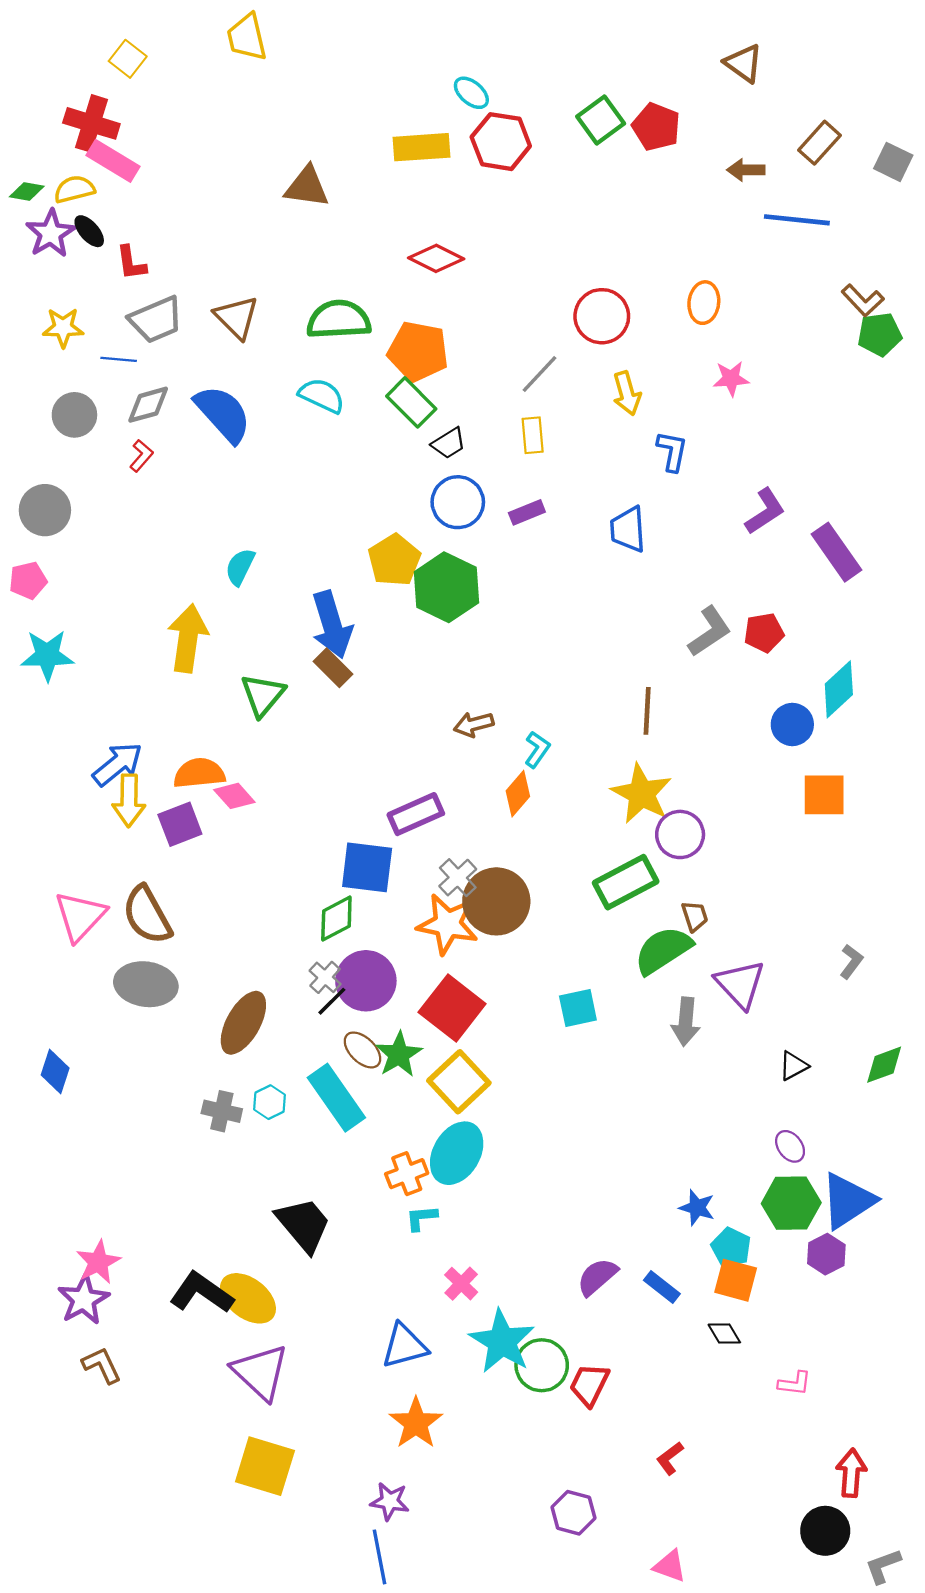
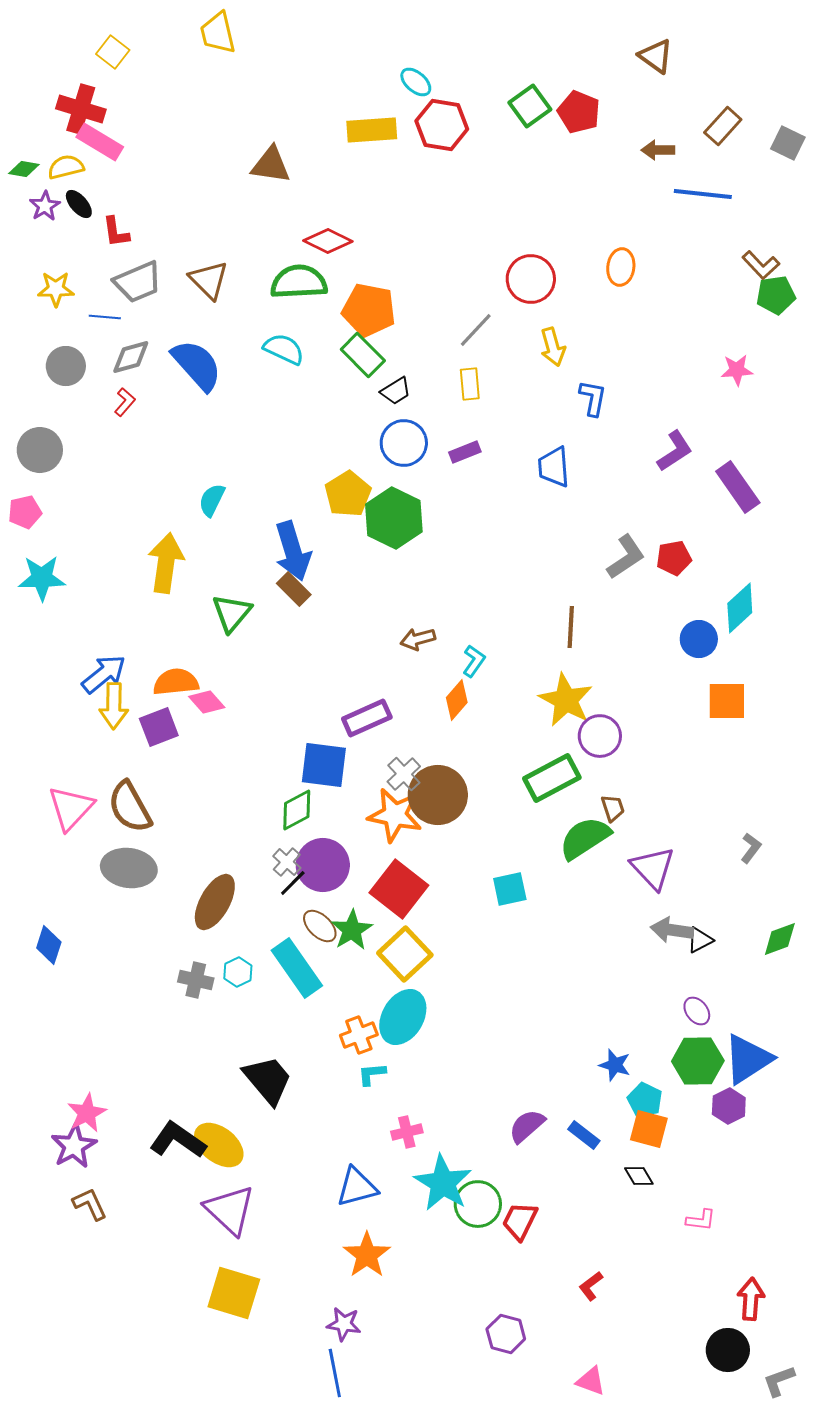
purple star: (51, 233) -> (45, 206), size x0.7
red diamond: (436, 258) -> (328, 241), moved
pink star: (731, 379) -> (737, 370), moved
gray arrow: (686, 1022) -> (672, 930), moved, turned 93
pink cross: (461, 1284) -> (407, 1132), turned 32

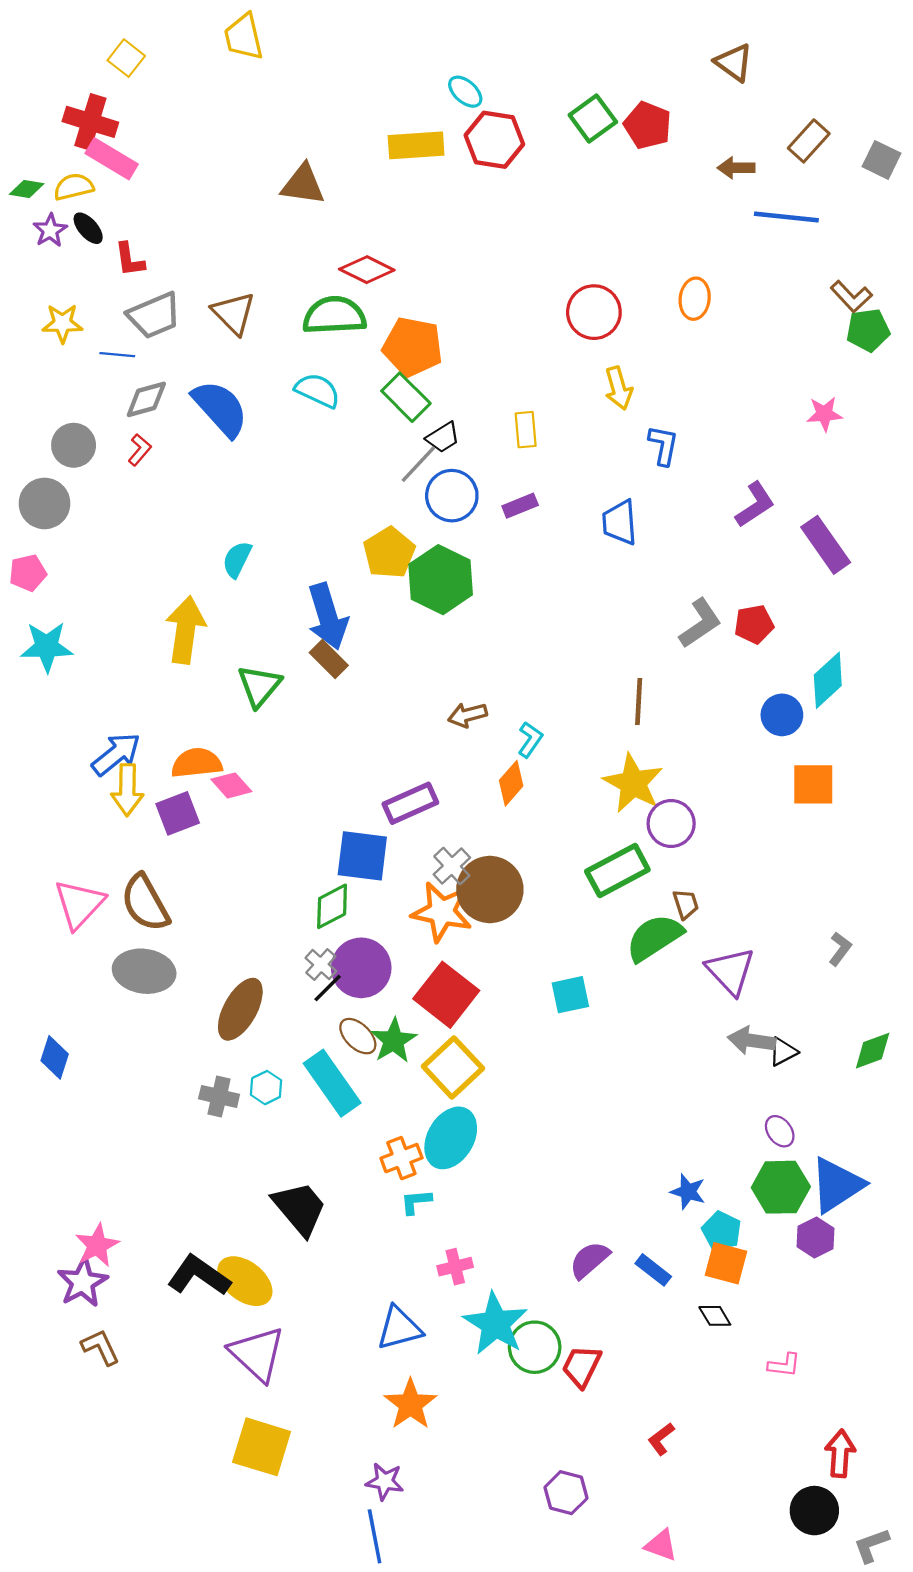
gray line: (476, 330) -> (418, 464), moved
gray circle: (66, 366) -> (74, 445), moved

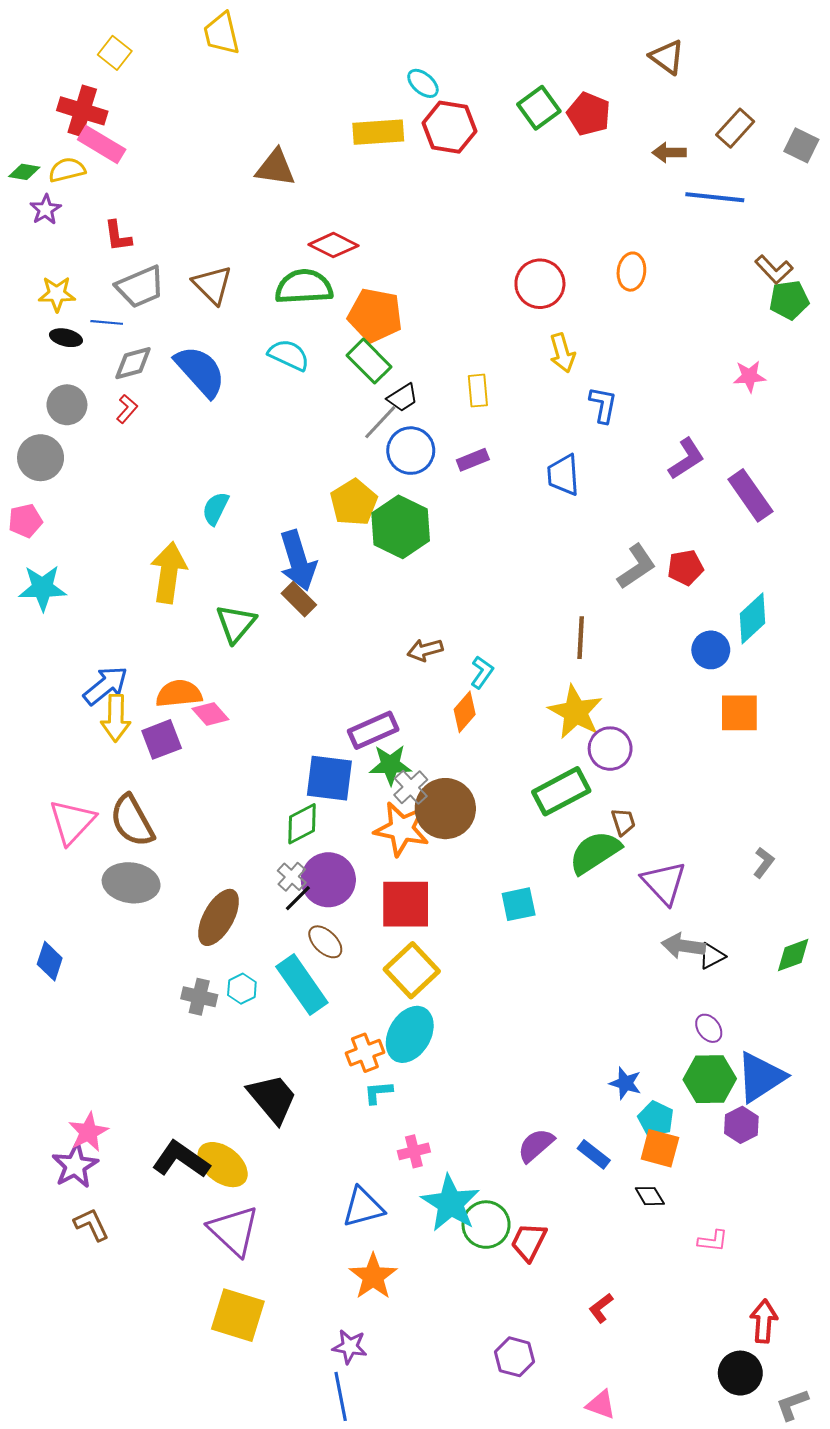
black ellipse: (88, 228) -> (66, 338), moved, turned -36
red square: (446, 995) -> (406, 904), turned -38
green star: (394, 1041) -> (390, 765), moved, turned 30

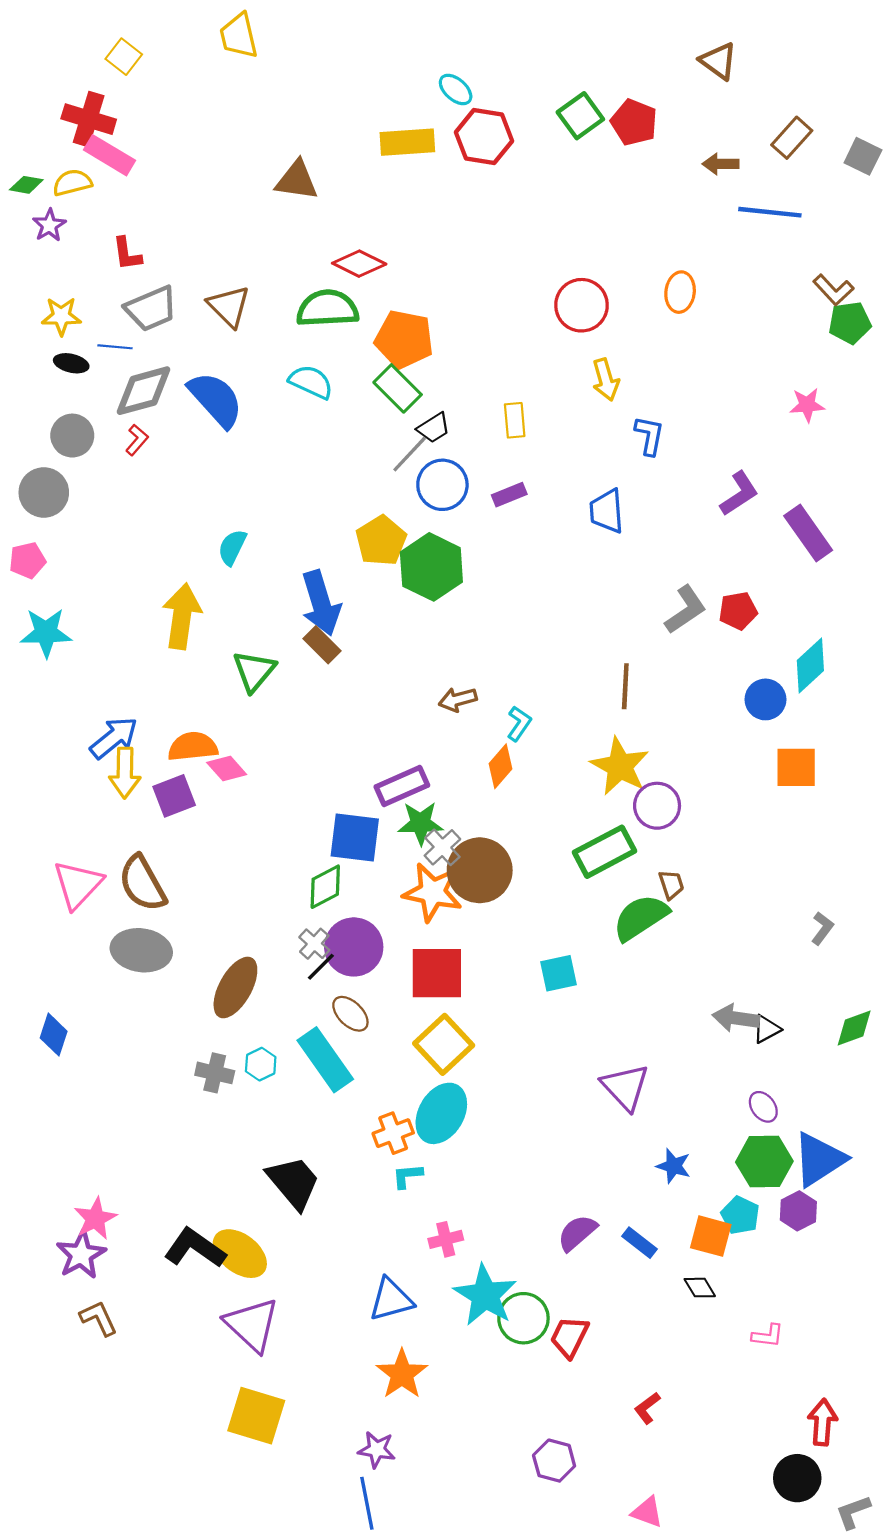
gray diamond: (133, 363) -> (143, 391), size x1.4
purple triangle: (664, 883) -> (625, 1087), moved
cyan pentagon: (656, 1119) -> (740, 1215), moved

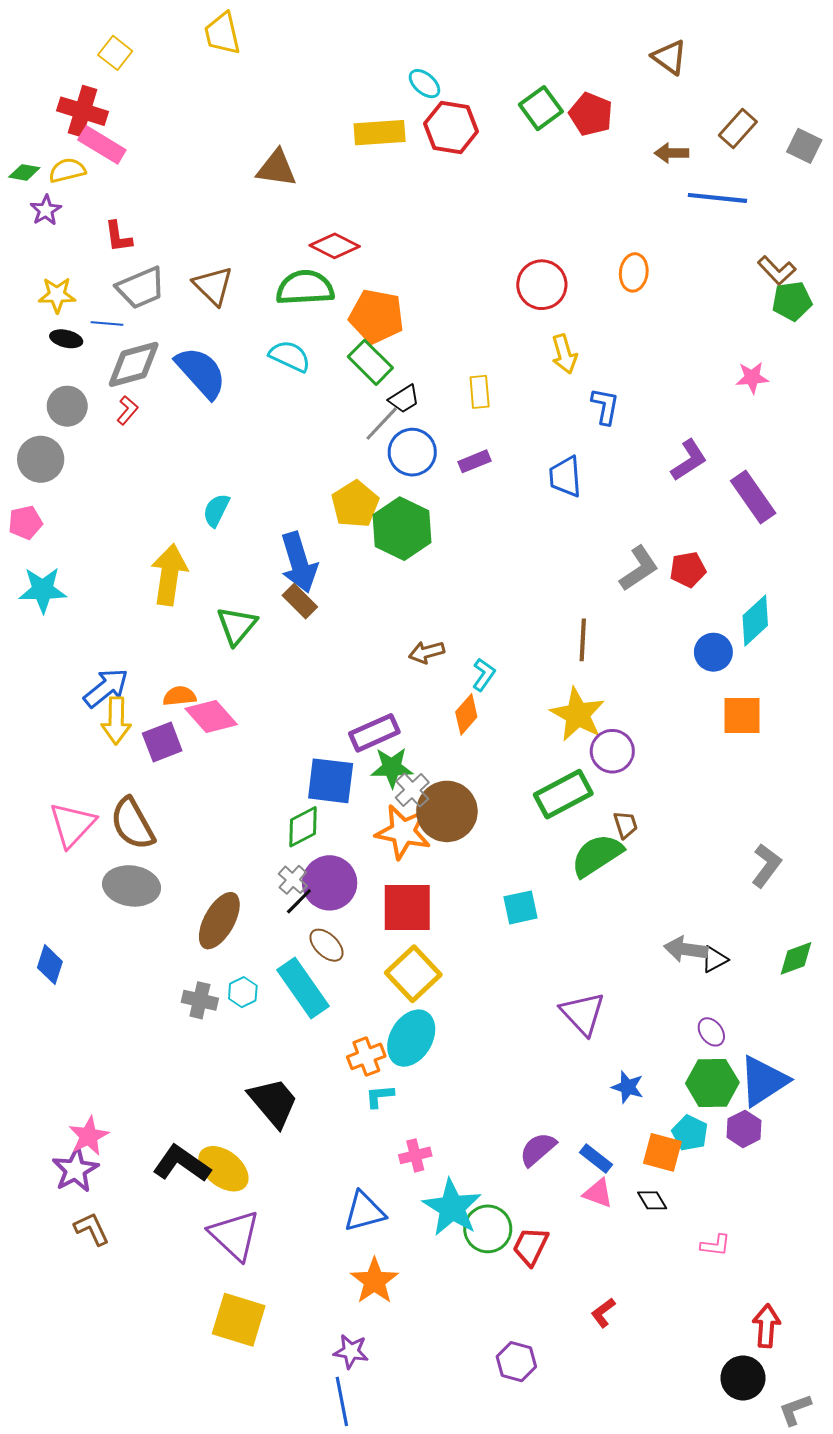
orange semicircle: (193, 747) -> (179, 696), size x0.7
pink diamond: (227, 768) -> (211, 716), size x1.4
gray L-shape: (822, 928) -> (766, 866), size x1.4
pink triangle: (647, 1512) -> (598, 1193), moved

